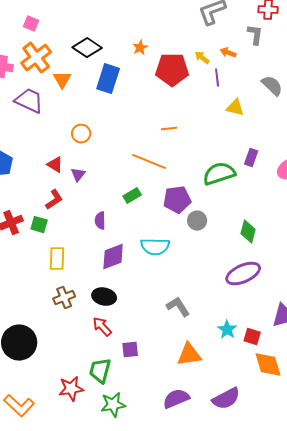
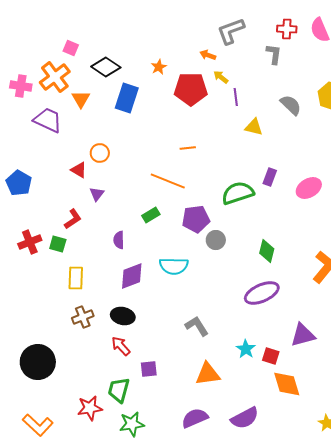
pink square: (31, 24) -> (71, 48), moved
orange arrow: (228, 53) -> (208, 55), moved
red triangle: (55, 165) -> (79, 170), moved

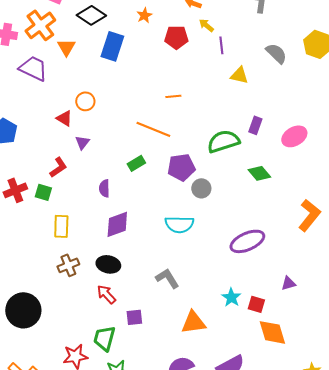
red pentagon: (191, 89) -> (176, 37), size x0.7
green diamond: (267, 251) -> (259, 173), moved, turned -55
cyan semicircle: (174, 266) -> (179, 224), moved
gray L-shape: (197, 326) -> (167, 278), moved
purple triangle: (303, 335) -> (288, 283), size x0.6

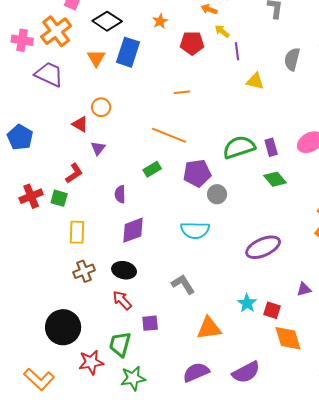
orange triangle: (66, 47) -> (96, 58), moved
gray semicircle: (276, 53) -> (292, 59), turned -120
orange line: (173, 96) -> (182, 92), moved
purple rectangle: (255, 125) -> (271, 147), moved, turned -36
black circle: (23, 310) -> (63, 327), moved

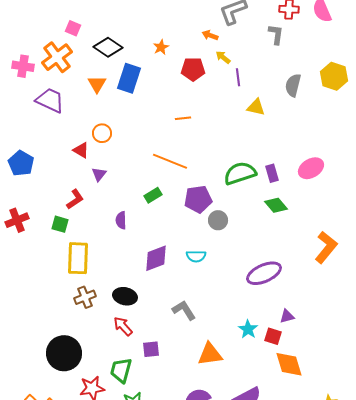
red cross: (31, 196) -> (17, 220), moved
purple diamond: (133, 230) -> (156, 258), moved
cyan semicircle: (195, 230) -> (196, 256), size x0.7
yellow rectangle: (77, 232) -> (78, 258), size x1.4
purple triangle: (304, 289) -> (287, 316), moved

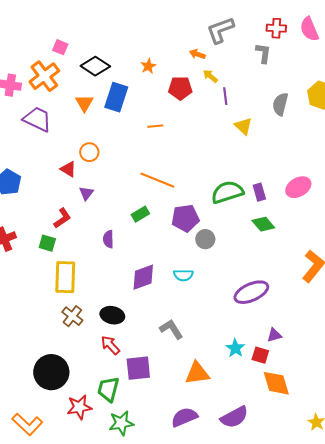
yellow triangle: (256, 107) -> (243, 126), turned 30
orange line: (183, 118) -> (155, 126), moved
brown cross: (85, 297) -> (72, 316), turned -30
purple square: (151, 349) -> (138, 368), size x1.5

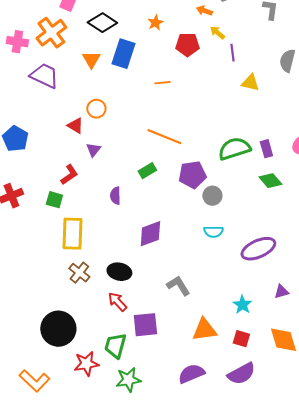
yellow triangle: (243, 126) -> (250, 83), turned -30
cyan semicircle: (183, 275) -> (213, 232), moved
red square: (260, 355) -> (241, 339), moved

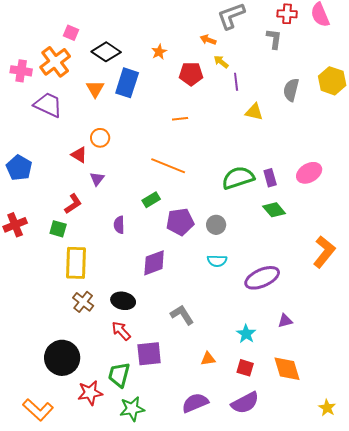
orange line: (162, 83) -> (180, 119), moved
purple pentagon: (192, 175) -> (180, 222), moved
orange triangle: (204, 330) -> (208, 359), size x0.6

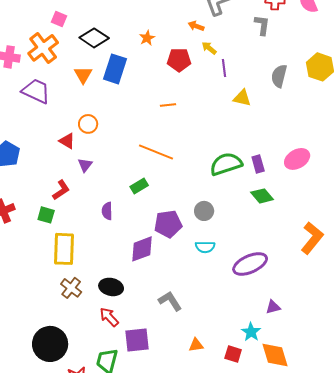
purple pentagon: (180, 222) -> (168, 224), moved
cyan star: (246, 334) -> (251, 332), moved

